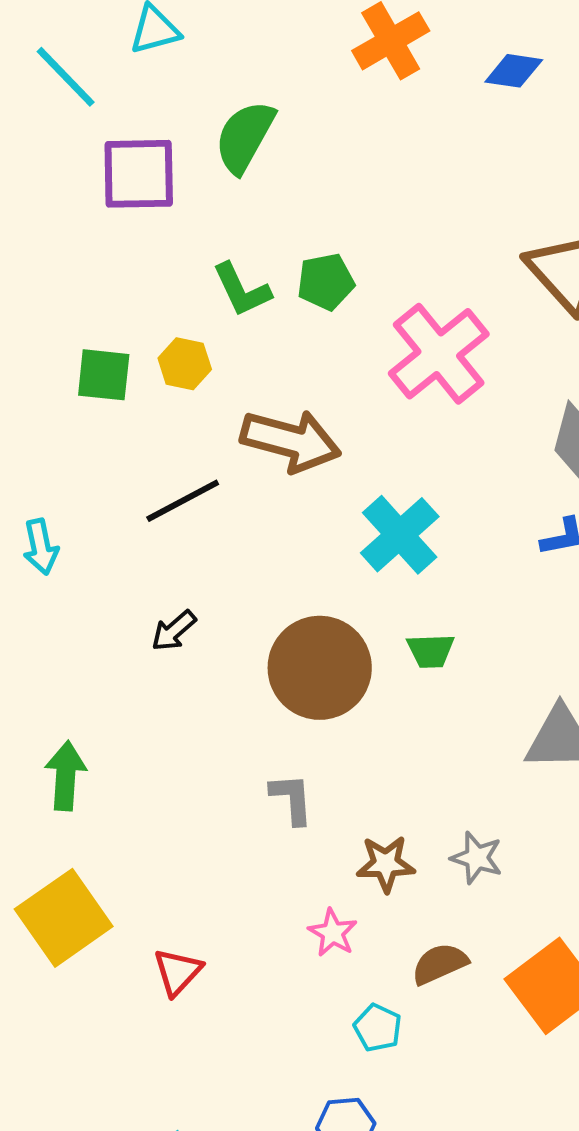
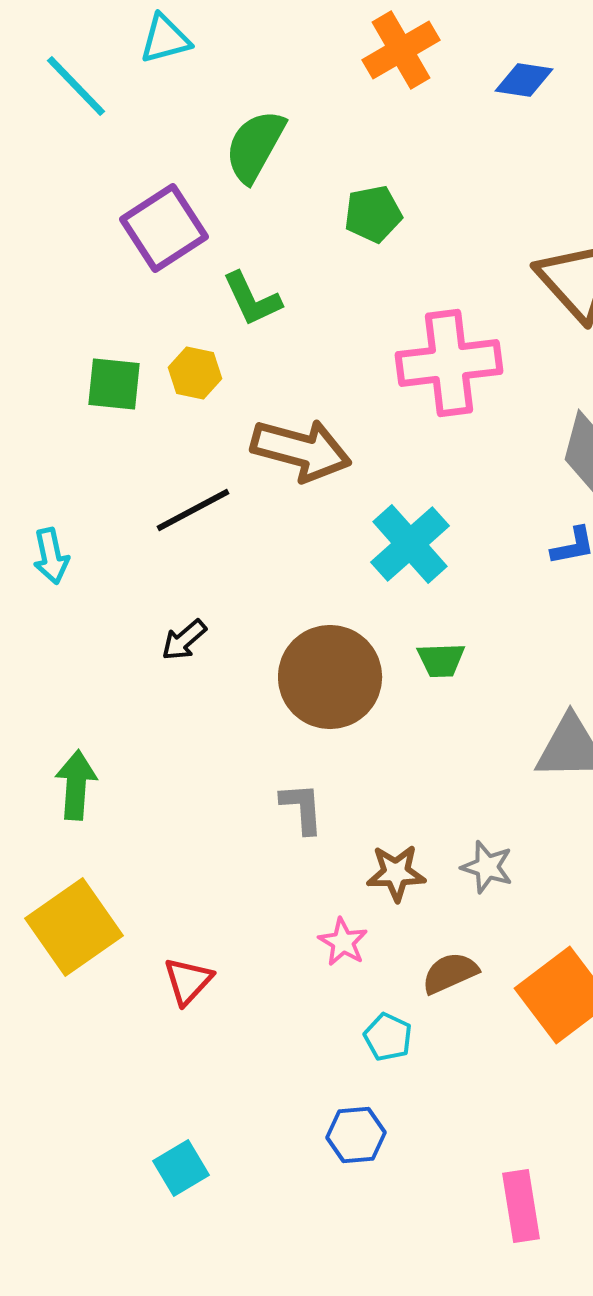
purple square: (139, 174) -> (164, 228), moved, turned -32
green pentagon: (326, 282) -> (373, 214), moved
pink cross: (439, 354) -> (449, 363), turned 32

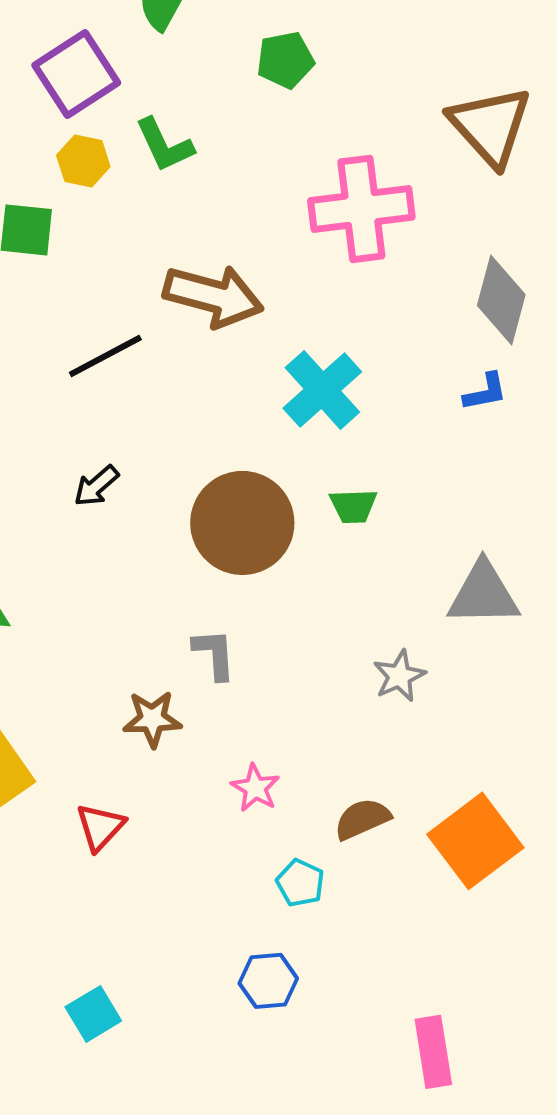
yellow hexagon: (195, 373) -> (83, 161), moved
gray star: (487, 867) -> (399, 676), moved, turned 30
brown star: (396, 873) -> (152, 719), moved

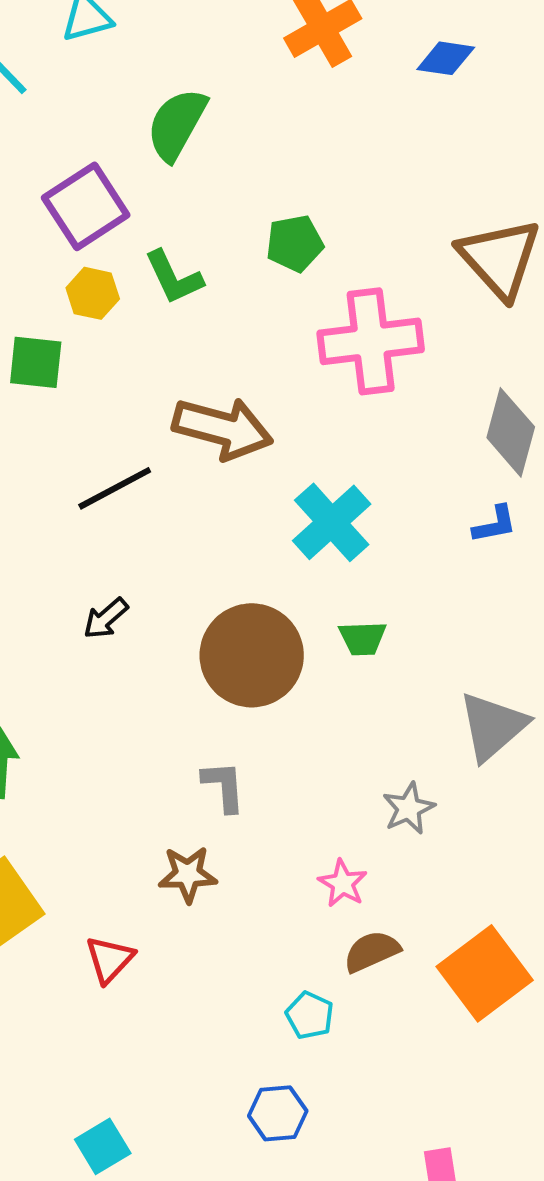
green pentagon: (285, 60) -> (295, 243), moved
gray triangle: (483, 594) -> (493, 726), turned -40
brown star: (152, 719) -> (188, 874), moved
pink star: (255, 788) -> (343, 883), moved

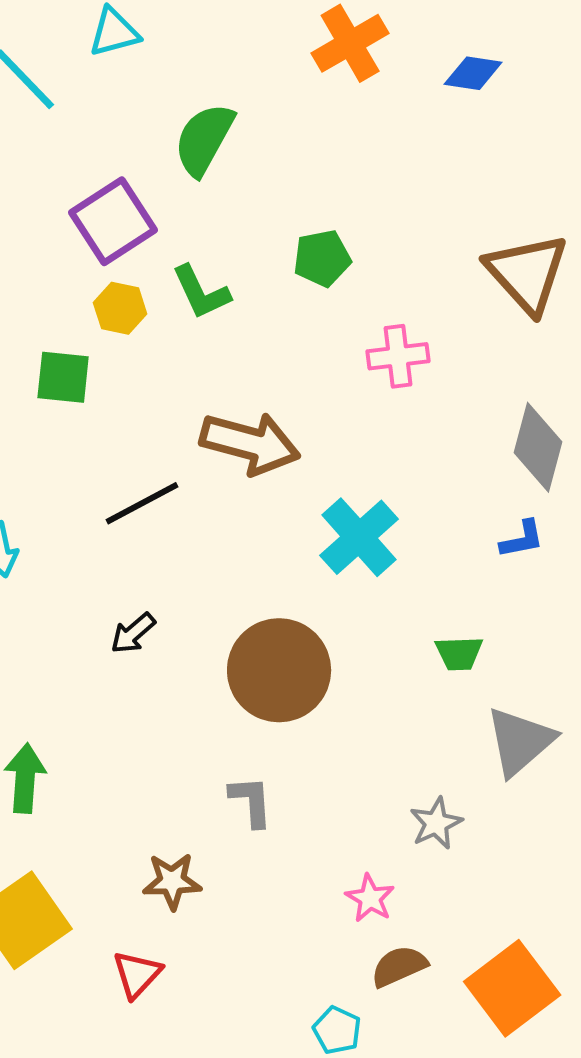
pink cross: (371, 341) -> (398, 356), size x0.6
green trapezoid: (363, 638) -> (459, 653), moved
brown star: (188, 874) -> (172, 881), moved

